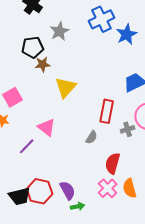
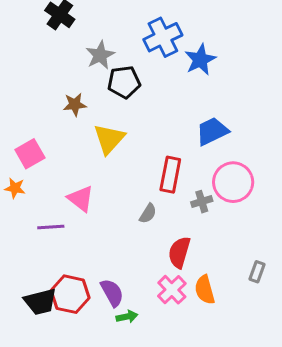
black pentagon: (33, 47) -> (124, 82), moved
purple line: (27, 146) -> (51, 227), turned 42

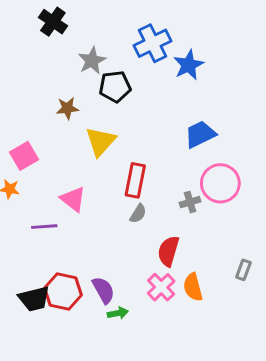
red rectangle: (170, 175) -> (135, 180), moved

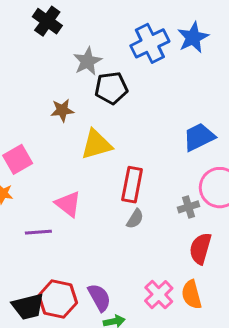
blue star: (189, 65) -> (193, 37), moved
yellow triangle: (101, 141) -> (96, 144), turned 32
red semicircle: (168, 251) -> (200, 248), moved

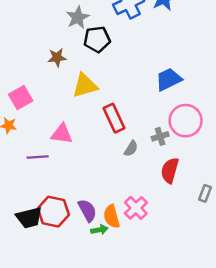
red rectangle: (132, 185) -> (114, 118), turned -36
pink triangle: (68, 204) -> (62, 134), turned -30
gray semicircle: (135, 219) -> (131, 149), moved
orange semicircle: (191, 295) -> (112, 216), moved

